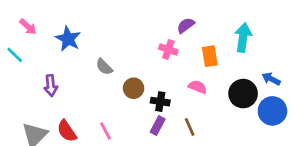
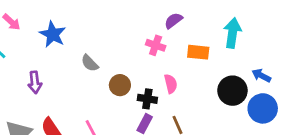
orange rectangle: (210, 56) -> (198, 52), turned -75
pink semicircle: (198, 87) -> (171, 84), moved, turned 54

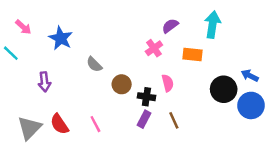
cyan arrow: (232, 33) -> (212, 25), moved
pink cross: (156, 45) -> (154, 48), turned 35

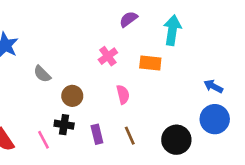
purple semicircle: (170, 26) -> (128, 19), moved
black circle: (224, 89) -> (176, 140), moved
black cross: (146, 97) -> (64, 125), moved
purple rectangle: (144, 119) -> (97, 134), turned -42

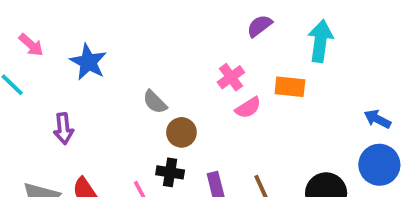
gray semicircle: (42, 74) -> (155, 102), moved
pink semicircle: (123, 94) -> (248, 108), moved, turned 72

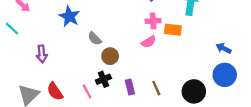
blue star: (88, 62) -> (69, 16), moved
pink cross: (231, 77) -> (153, 21), moved, turned 32
black cross: (170, 172) -> (103, 79), turned -32

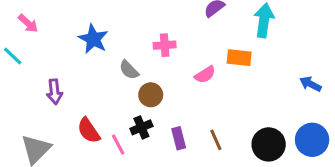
pink cross: (153, 21) -> (165, 45), moved
blue circle: (225, 75) -> (312, 140), moved
red semicircle: (55, 91) -> (89, 130), moved

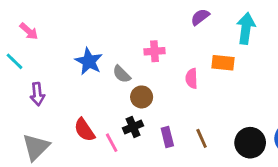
blue star: (93, 39) -> (89, 61), moved
pink semicircle: (205, 75) -> (192, 78), turned 120
purple arrow: (55, 92) -> (37, 94), moved

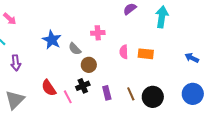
orange rectangle: (223, 63) -> (146, 54), moved
black circle: (250, 143) -> (153, 97), moved

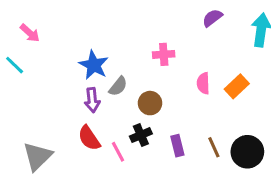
gray semicircle: (75, 49) -> (118, 86), moved, turned -96
orange rectangle: (146, 54) -> (237, 86), turned -49
purple arrow: (16, 63) -> (92, 100), moved

